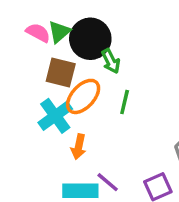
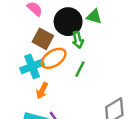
green triangle: (59, 32) -> (94, 17), moved, turned 42

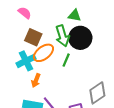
black circle: (68, 22) -> (80, 38), moved
green arrow: (78, 40) -> (62, 36), size x1.5

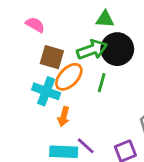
green arrow: (62, 36) -> (92, 50), turned -85
cyan cross: (26, 61) -> (46, 91), turned -36

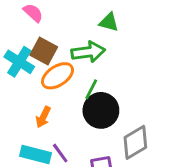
black circle: (117, 49) -> (101, 110), moved
cyan cross: (46, 91) -> (19, 62), moved

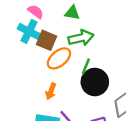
green triangle: (109, 22) -> (72, 13), moved
cyan cross: (19, 62) -> (29, 31), moved

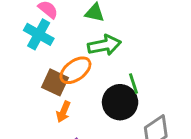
brown square: (47, 40) -> (55, 82), moved
green line: (86, 66) -> (133, 84), moved, turned -42

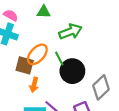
green arrow: (104, 45) -> (70, 32), moved
green line: (133, 84) -> (59, 59), moved

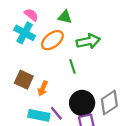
orange ellipse: (37, 54) -> (52, 40), moved
brown square: (25, 65) -> (24, 80), moved
black circle: (72, 71) -> (82, 103), moved

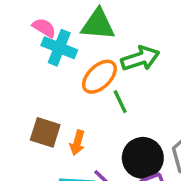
green triangle: (65, 17) -> (98, 24), size x1.5
cyan cross: (25, 33) -> (59, 48), moved
orange ellipse: (52, 40) -> (99, 77), moved

